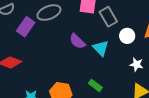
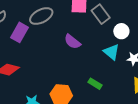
cyan triangle: (101, 48) -> (111, 52), moved

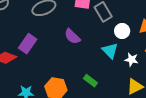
purple rectangle: (19, 32) -> (28, 44), moved

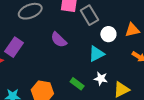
cyan triangle: (110, 51) -> (96, 54), turned 48
white star: (132, 60) -> (101, 79), moved

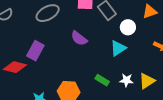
orange triangle: (132, 30) -> (150, 12), moved
white star: (101, 79) -> (126, 80), moved

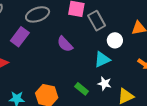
purple rectangle: (35, 51) -> (20, 37), moved
white star: (126, 80) -> (104, 84), moved

